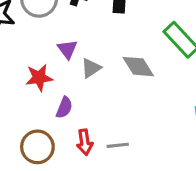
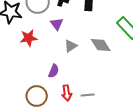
purple triangle: (67, 49) -> (57, 24), moved
red star: (39, 78) -> (29, 38), moved

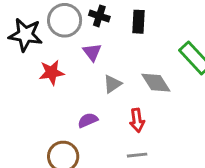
purple semicircle: (54, 71) -> (88, 120), turned -136
red arrow: (67, 93) -> (137, 120), moved

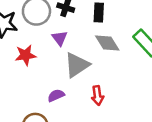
gray diamond: (156, 83) -> (107, 43), moved
gray triangle: (112, 84) -> (77, 65), size x1.6

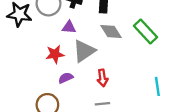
purple triangle: (60, 38) -> (69, 27), turned -48
red star: (25, 55) -> (55, 54), moved

